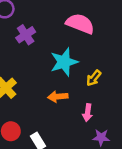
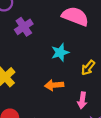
cyan star: (64, 62) -> (60, 52), size x0.7

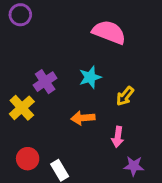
purple cross: (24, 27) -> (45, 82), moved

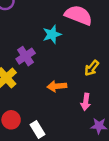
cyan star: (90, 77) -> (52, 34), moved

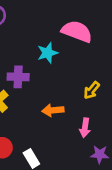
purple cross: (26, 56) -> (18, 77), turned 36

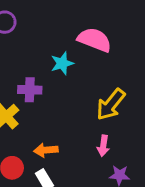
yellow arrow: (92, 90) -> (111, 105), size x1.6
orange arrow: (53, 110) -> (46, 150), moved

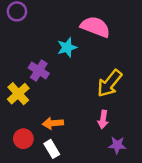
purple cross: (30, 90) -> (39, 71), turned 30

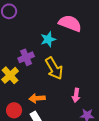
purple cross: (39, 71) -> (26, 57), turned 35
yellow arrow: (110, 83) -> (54, 68), moved, turned -70

